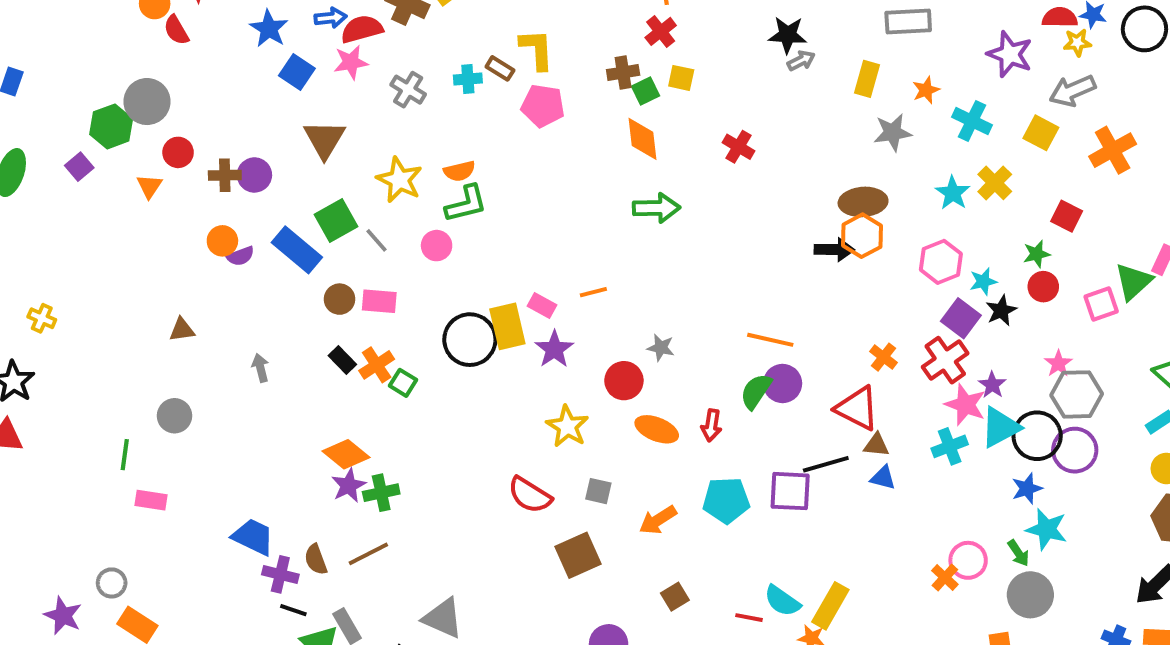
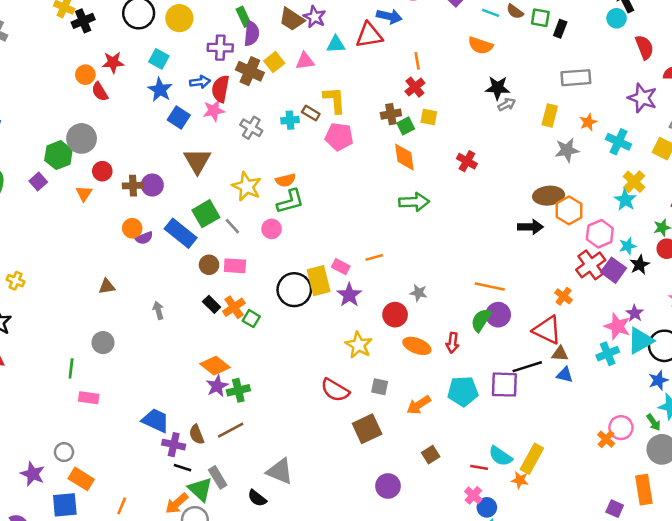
red semicircle: (362, 29) -> (220, 89), turned -64
cyan star: (953, 193) -> (625, 200), moved
orange hexagon: (862, 236) -> (569, 210), moved
red cross: (945, 360) -> (591, 265), moved

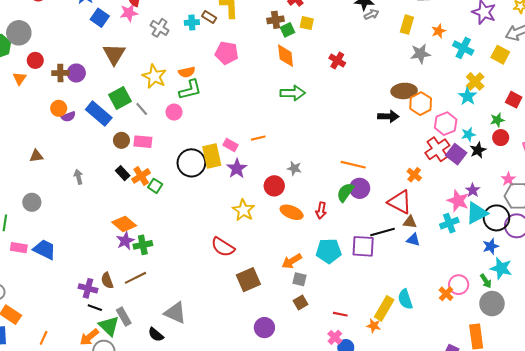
pink pentagon: (339, 137) -> (227, 53), moved
gray square: (380, 387) -> (299, 279), moved
blue trapezoid: (156, 420) -> (45, 249), moved
cyan semicircle: (500, 456) -> (405, 299), moved, turned 36

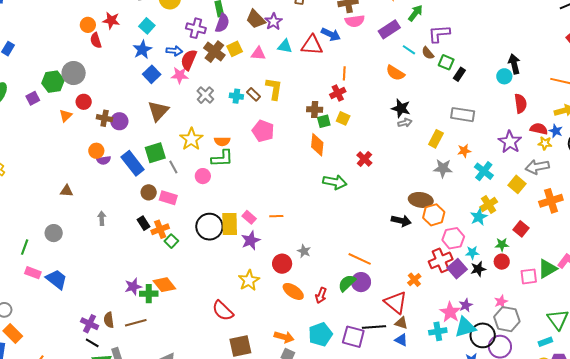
green arrow: (293, 93) -> (335, 182), moved
orange diamond: (124, 224) -> (164, 285), moved
cyan pentagon: (329, 251) -> (320, 334), turned -30
orange arrow: (292, 261) -> (284, 337), turned -144

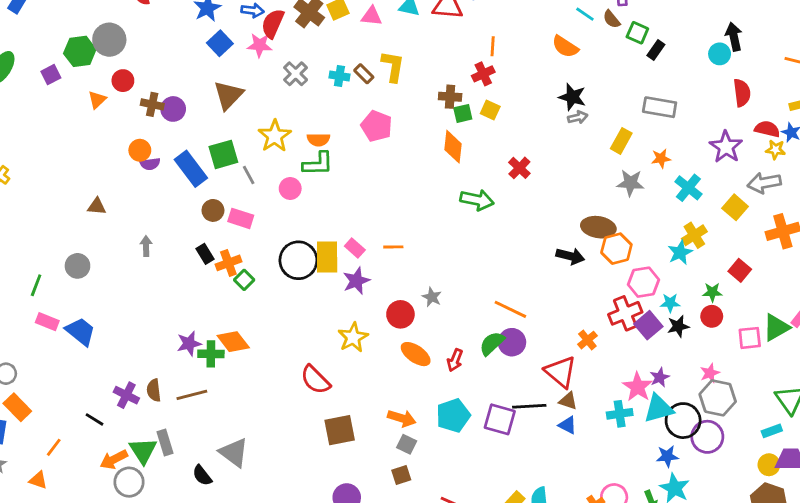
black line: (92, 343) -> (94, 419), moved

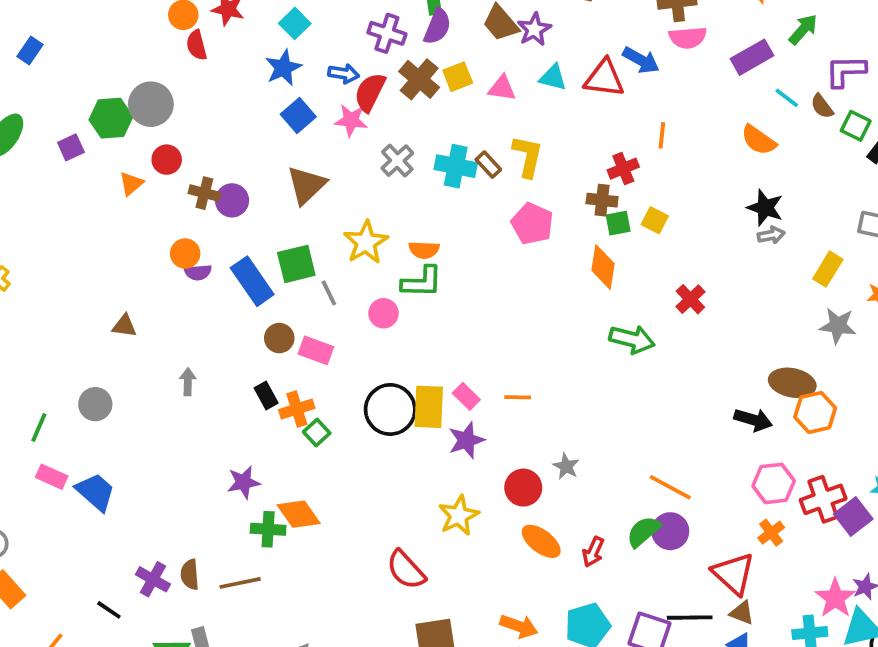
red cross: (483, 74) -> (623, 169), moved
cyan cross: (339, 76) -> (456, 166), size x1.5
pink pentagon: (376, 126) -> (532, 224), moved
pink hexagon: (644, 282) -> (774, 483), moved
purple star: (189, 344) -> (244, 482), moved

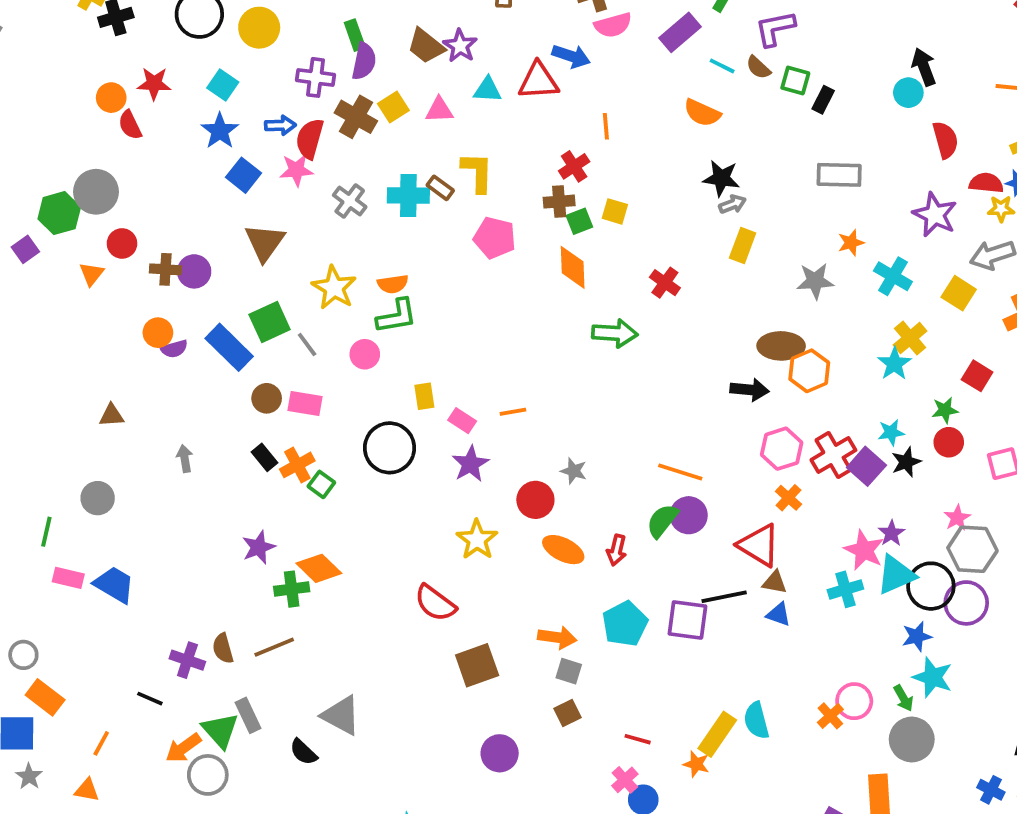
yellow rectangle: (828, 269) -> (743, 245), moved
yellow rectangle: (429, 407) -> (424, 396), moved, size x0.6

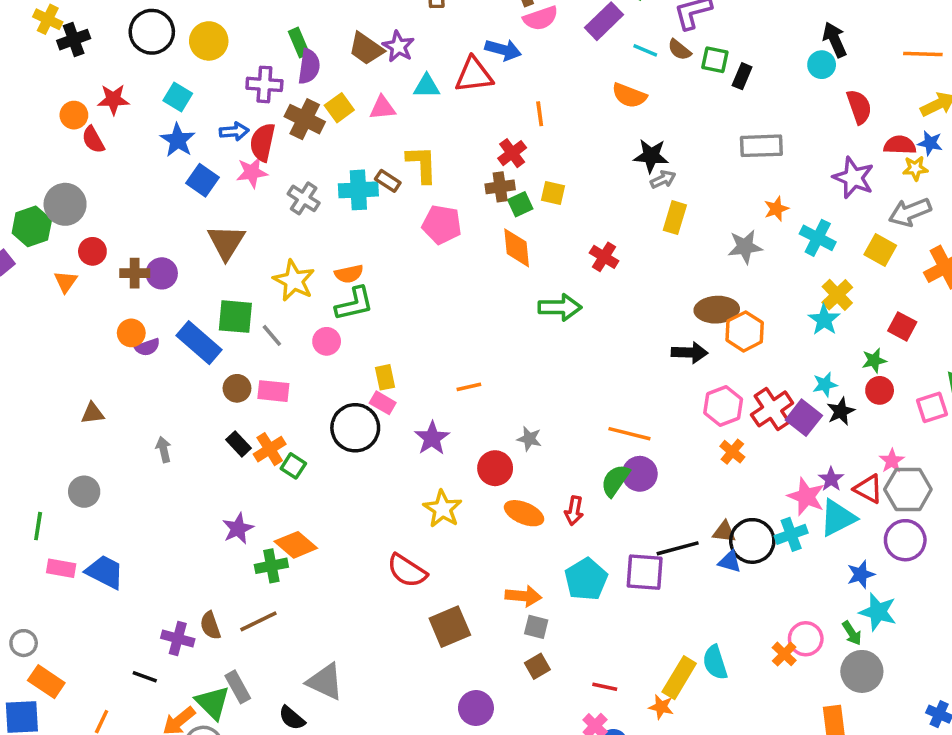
green square: (270, 322) -> (235, 317), turned 33
pink rectangle: (462, 421) -> (383, 403), moved
red triangle: (759, 545) -> (868, 489), moved, size x0.7
black circle: (931, 586) -> (752, 541), moved

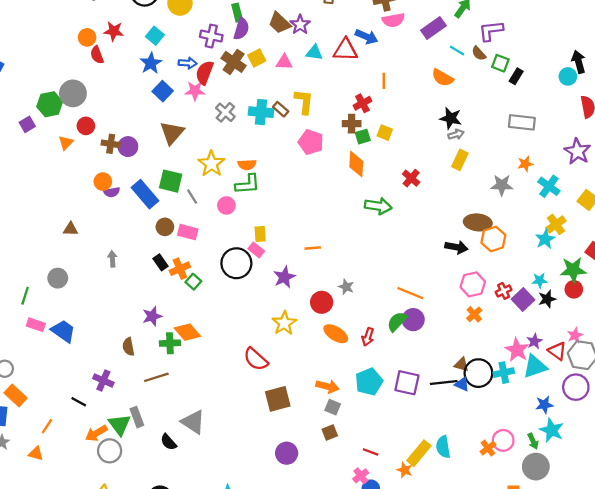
green star: (874, 360) -> (573, 270), size x1.6
red cross: (772, 409) -> (504, 291), size x0.6
black line: (678, 548) -> (444, 383), moved
brown semicircle: (210, 625) -> (128, 347), moved

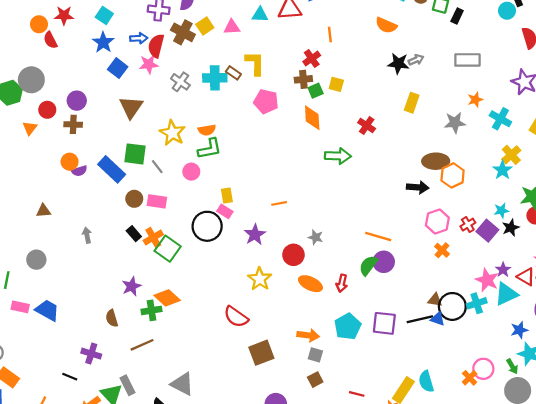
gray arrow: (456, 134) -> (416, 60), moved
purple circle: (128, 147) -> (77, 101), moved
green square: (193, 282) -> (168, 249), size x1.6

